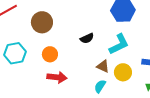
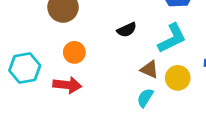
cyan hexagon: (15, 53) -> (25, 68), moved
red arrow: (57, 77) -> (67, 85), moved

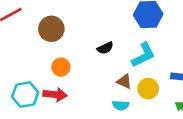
cyan hexagon: (25, 68) -> (25, 95), moved
cyan semicircle: (145, 98) -> (121, 105), turned -119

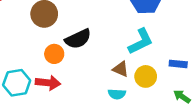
black semicircle: (105, 48) -> (78, 39), moved, size x1.5

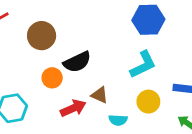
brown triangle: (121, 69) -> (100, 95), moved
red arrow: (48, 83) -> (73, 108), moved, turned -30

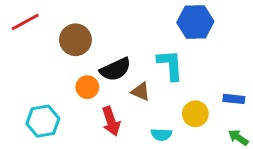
cyan L-shape: (143, 65) -> (170, 65), moved, turned -68
brown triangle: (100, 95) -> (141, 92), moved
red arrow: (73, 108) -> (111, 121), turned 95

